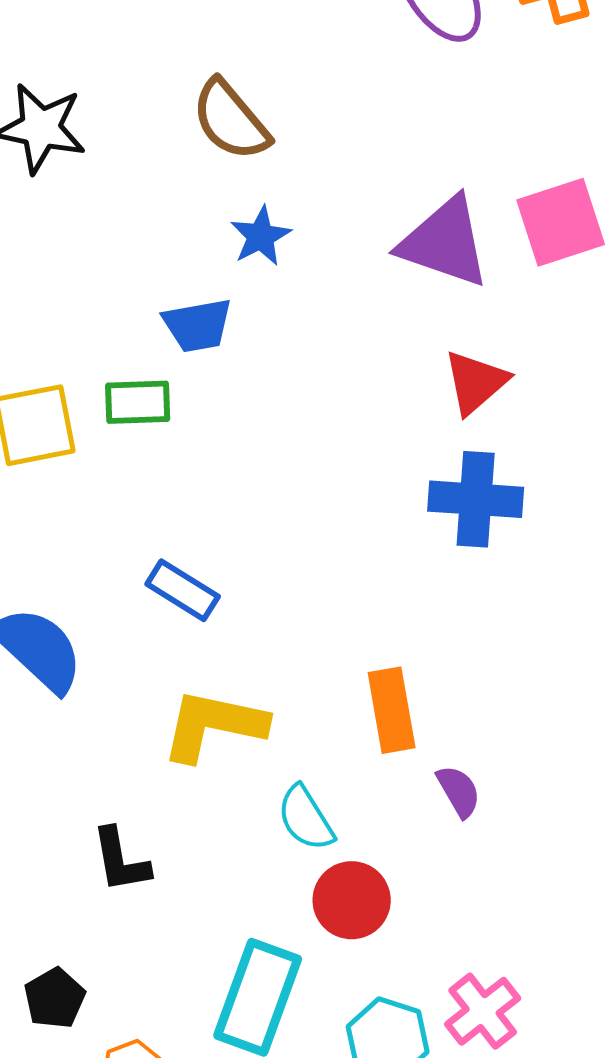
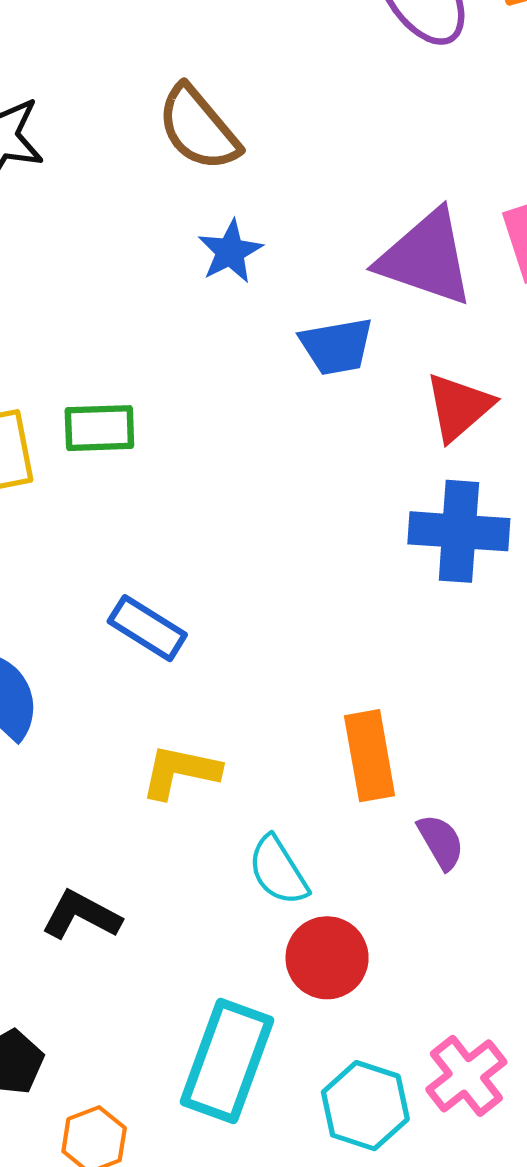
blue trapezoid: (198, 325) -> (337, 346), moved
yellow L-shape: (214, 725) -> (180, 772), size x0.7
black L-shape: (121, 860) -> (81, 915), turned 128

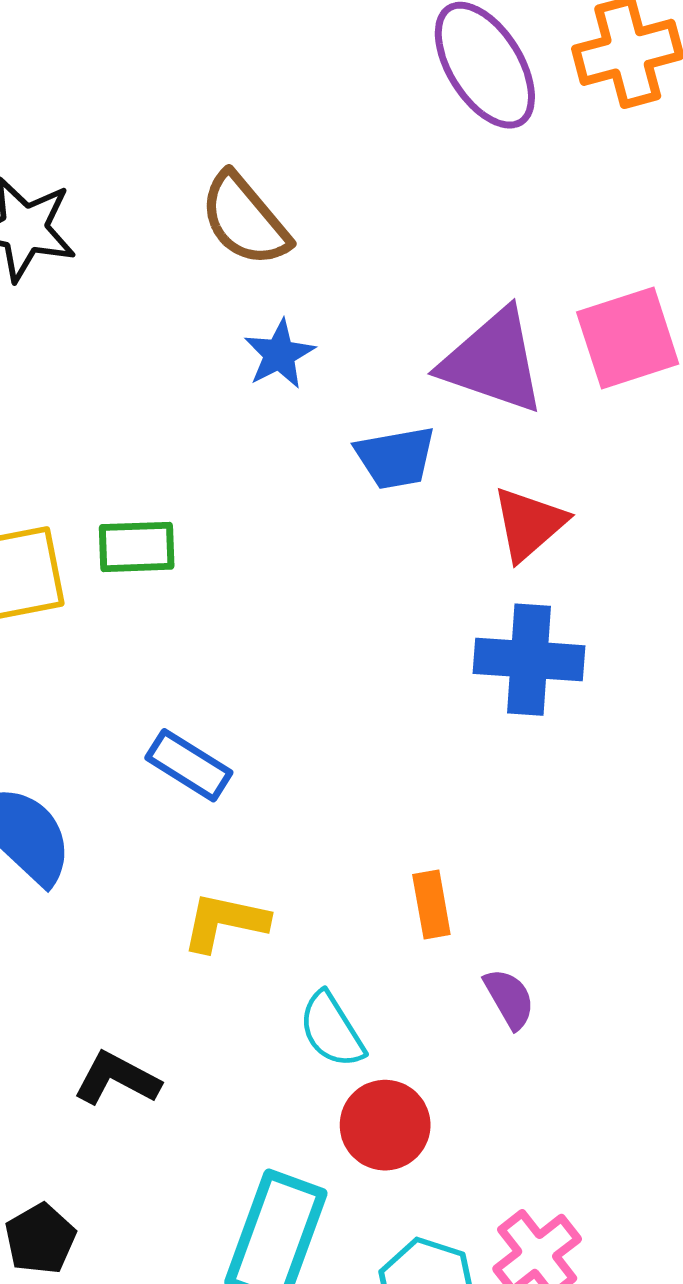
orange rectangle: (370, 756) -> (431, 904), size x0.7

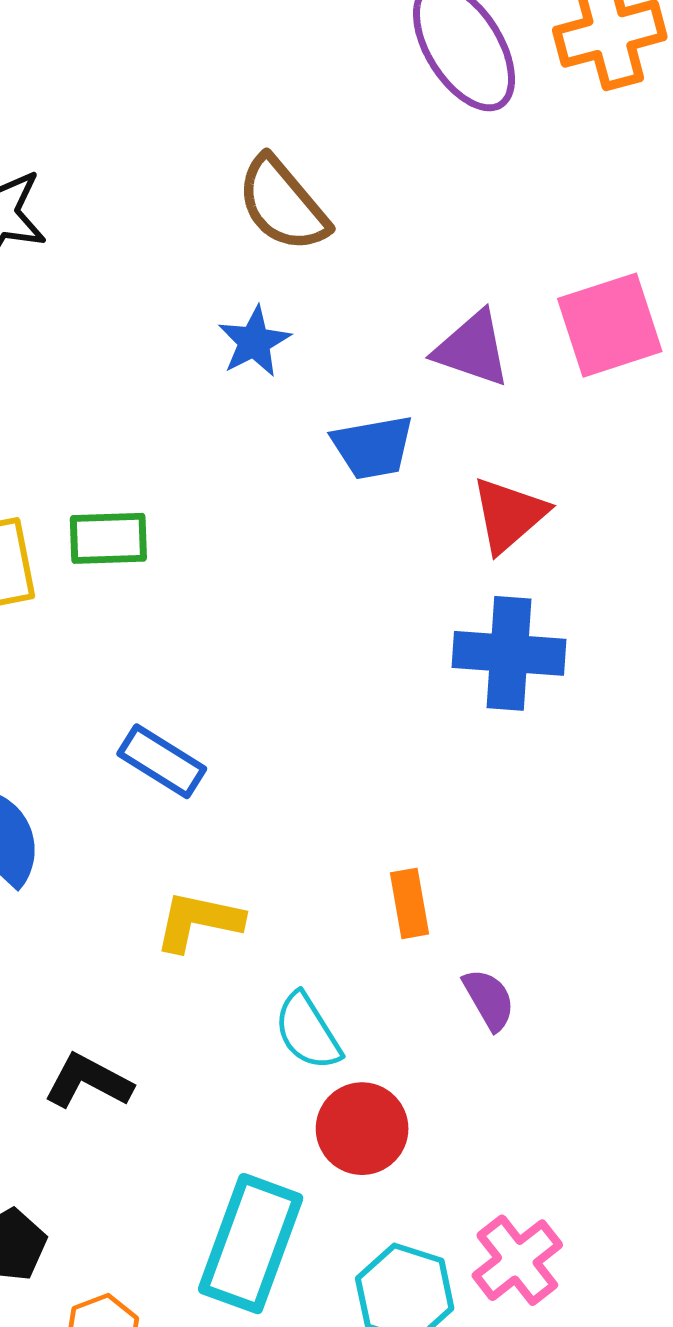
brown semicircle: (245, 220) -> (283, 204), moved
purple triangle: (493, 361) -> (472, 349), size x0.7

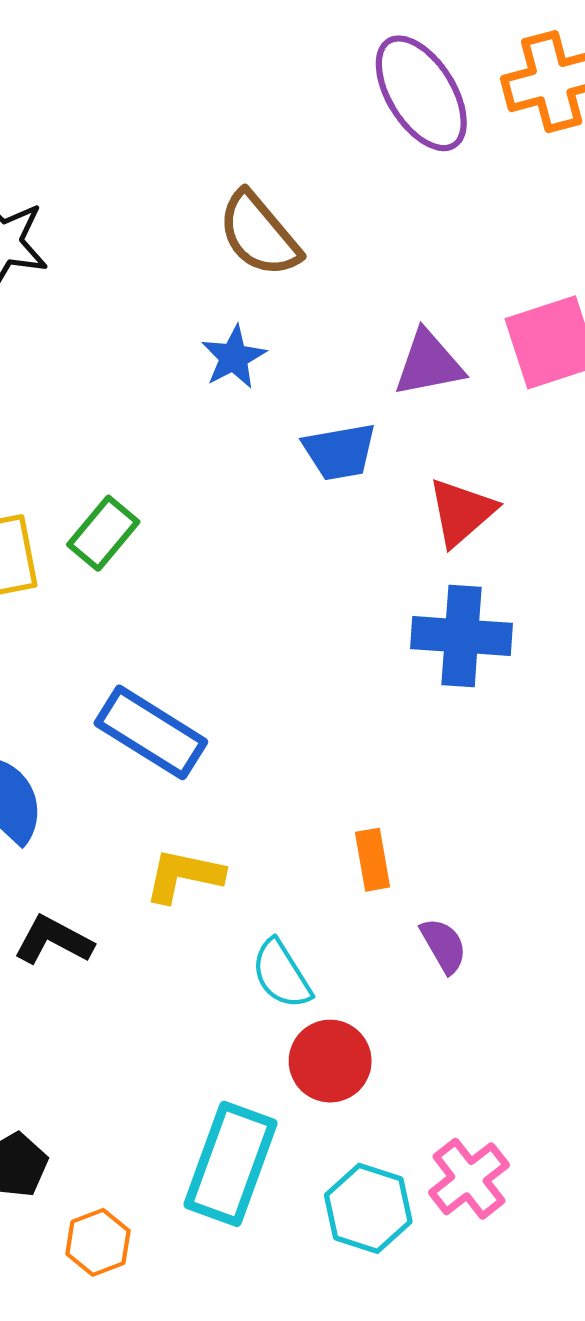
purple triangle: (472, 349) -> (429, 364), turned -30
green rectangle: (108, 538) -> (103, 533), turned -48
blue rectangle: (162, 761) -> (151, 732), size x1.4
black L-shape: (88, 1081) -> (53, 940), moved

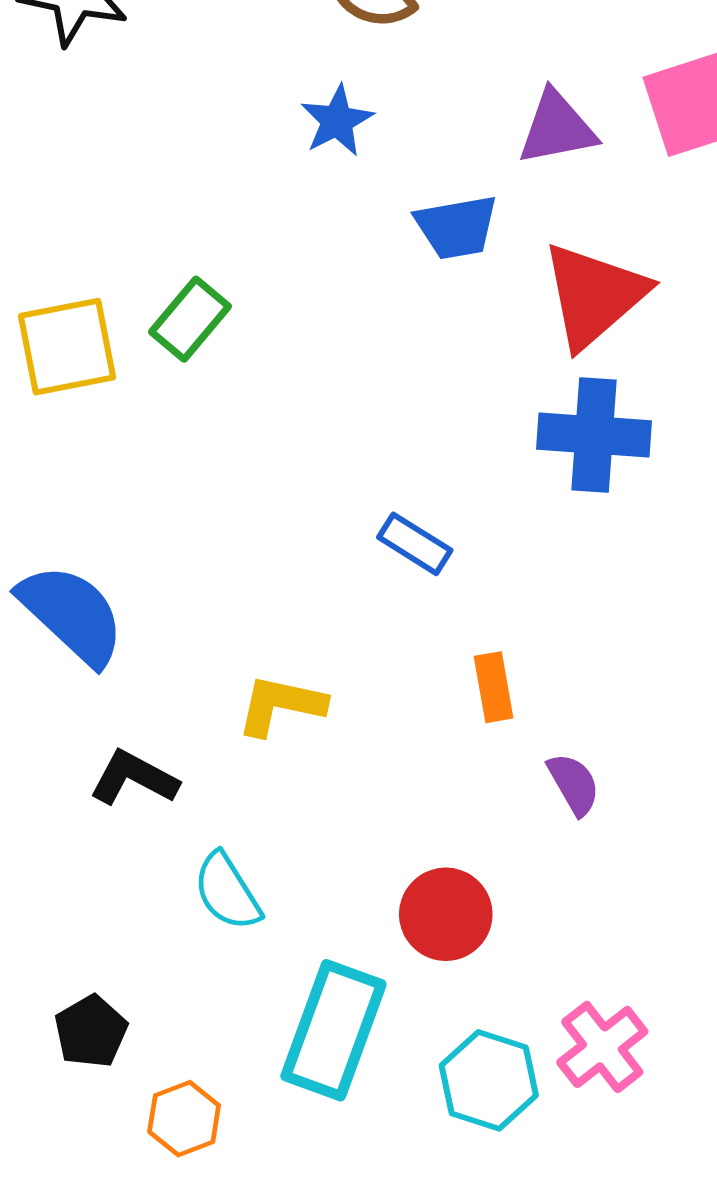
red triangle: (462, 512) -> (594, 295), size x1.4
blue rectangle: (151, 732) -> (415, 544), moved, size x0.6
cyan semicircle: (281, 974) -> (227, 892), moved

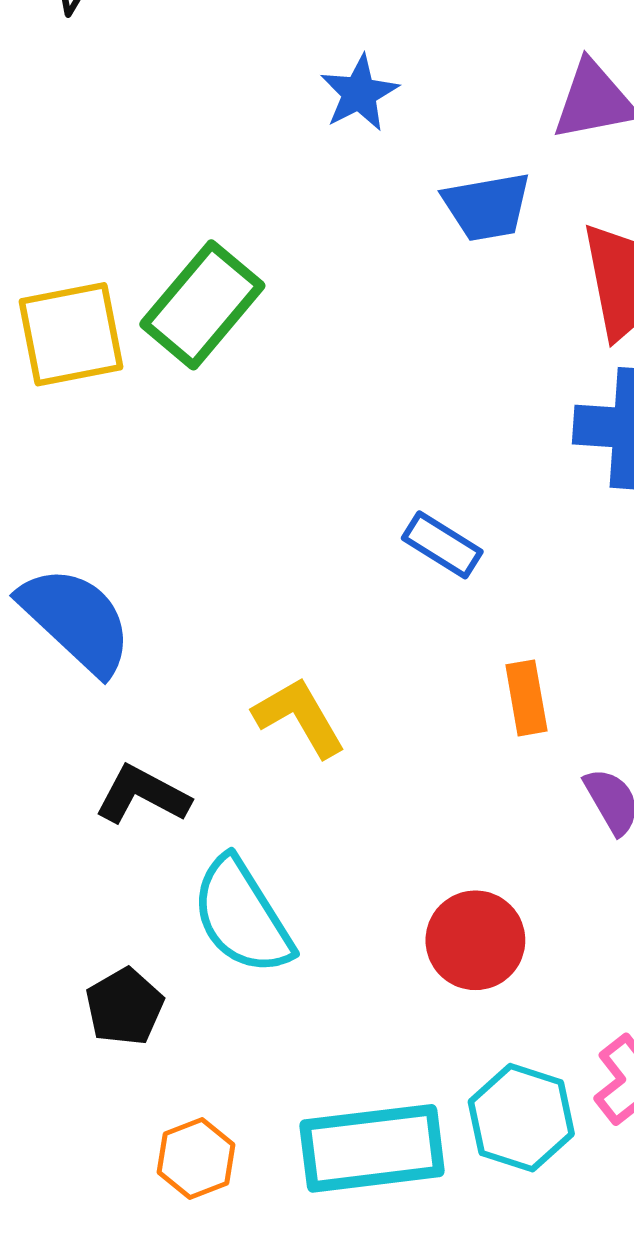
green rectangle: (190, 319) -> (202, 305), size x1.4
yellow L-shape: (281, 705) -> (299, 717), turned 48
cyan semicircle: (227, 892) -> (242, 916), size x1.4
cyan rectangle: (333, 1030) -> (372, 1148), moved, turned 63
black pentagon: (91, 1031) -> (125, 1007), moved

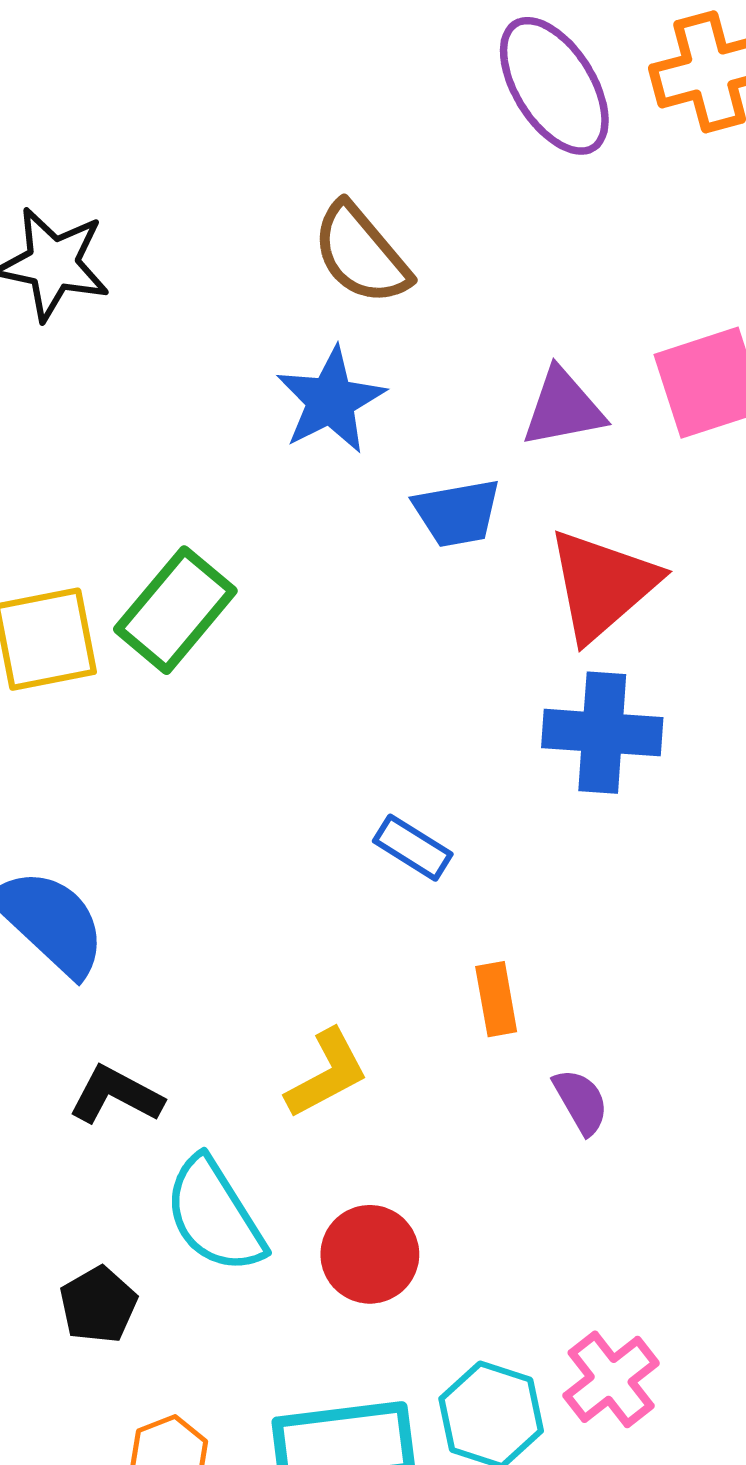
blue star: (359, 93) -> (331, 400), size x1.4
yellow L-shape: (299, 717) -> (327, 1074), moved, turned 92
red circle: (475, 940) -> (370, 1254), moved

